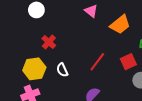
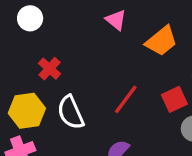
white semicircle: (62, 70) -> (71, 112), size x1.5

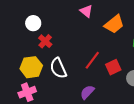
white circle: (30, 18) -> (33, 23), moved
red square: (174, 99) -> (113, 67), moved

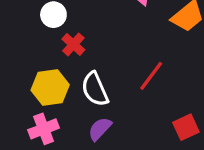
red square: (113, 67) -> (186, 127), moved
purple semicircle: (87, 92) -> (100, 129), moved

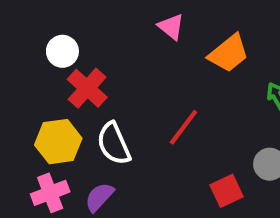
red cross: (73, 44) -> (87, 88), size x1.4
purple semicircle: (100, 129) -> (99, 197), moved

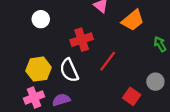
red cross: (87, 88) -> (82, 40), moved, turned 30
red square: (227, 191) -> (132, 96), turned -30
purple semicircle: (99, 197) -> (61, 100), turned 30

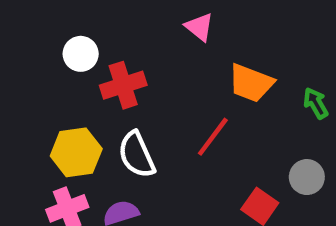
orange trapezoid: (133, 20) -> (251, 83), moved, turned 60
red cross: (82, 40) -> (123, 85), moved

